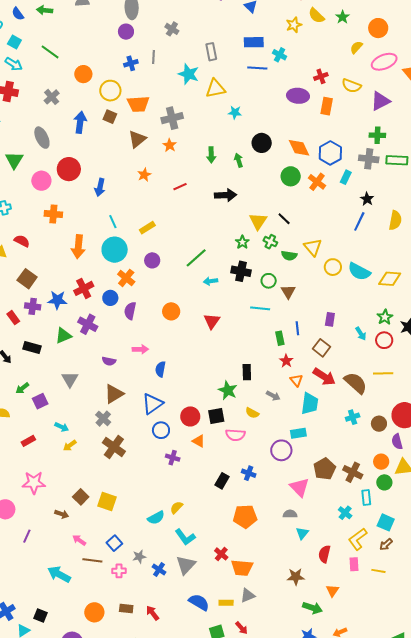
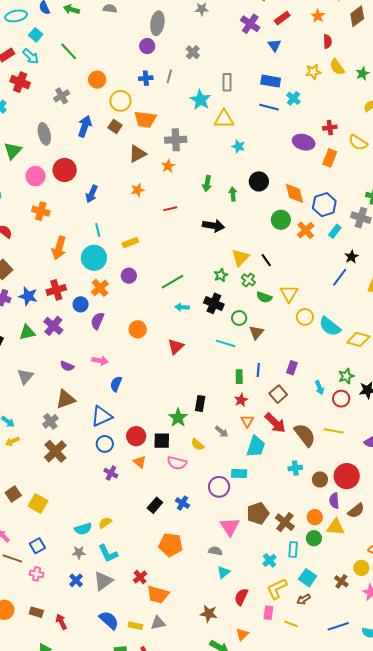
gray star: (139, 557) -> (79, 552), moved

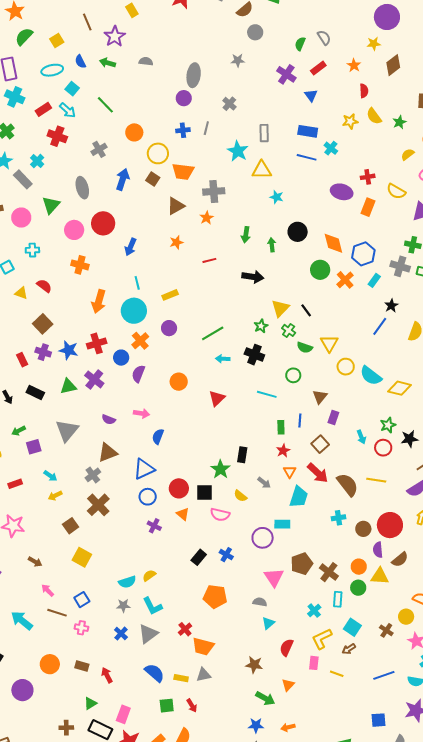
green circle: (239, 318) -> (293, 375), moved
brown triangle: (256, 332) -> (320, 397), moved
gray triangle: (25, 377) -> (67, 431), size x1.4
brown square: (13, 494) -> (71, 526), moved

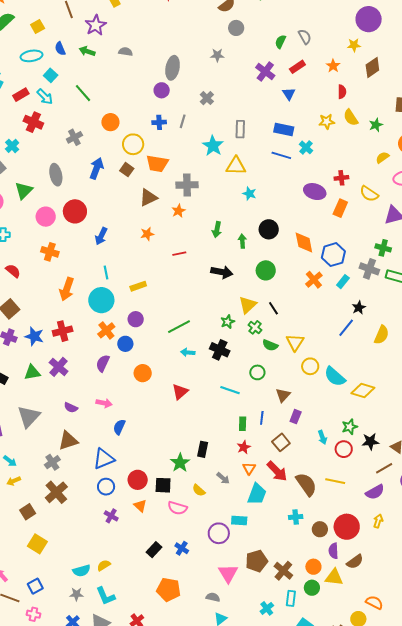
green circle: (320, 270) -> (266, 270), moved
blue circle: (121, 358) -> (125, 344), moved

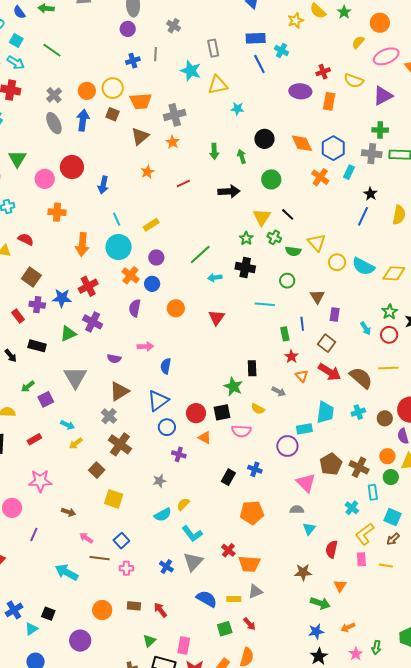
orange circle: (110, 122) -> (87, 91), moved
blue line: (281, 155) -> (259, 64), turned 60
gray ellipse: (56, 175) -> (54, 123), moved
cyan trapezoid: (257, 494) -> (325, 412), moved
gray star: (76, 594) -> (160, 481), moved

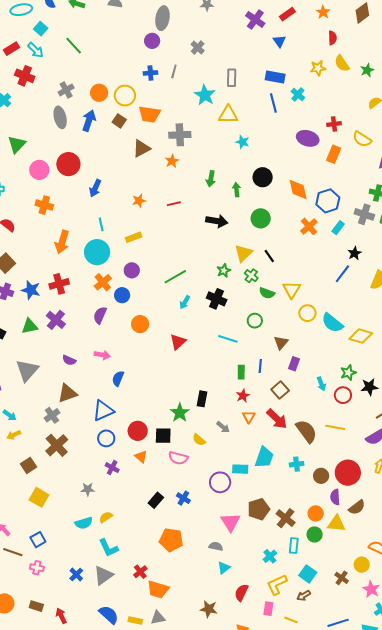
orange star: (147, 172) -> (139, 201), moved
cyan arrow: (215, 278) -> (185, 302), turned -64

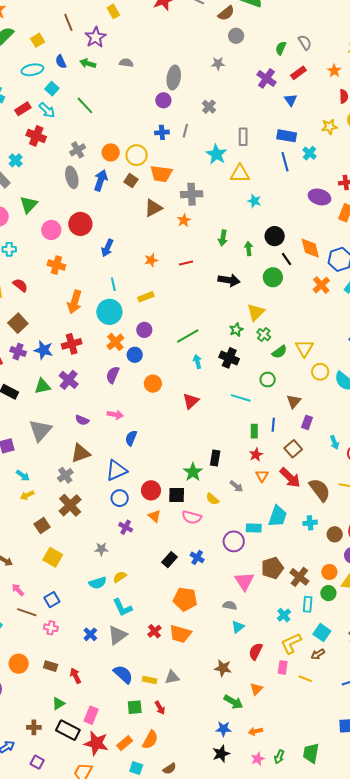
black line: (269, 256) -> (287, 259), moved
green semicircle: (267, 293) -> (280, 352), turned -56
cyan arrow: (185, 302) -> (197, 362), turned 136
orange trapezoid: (158, 589) -> (180, 634), moved

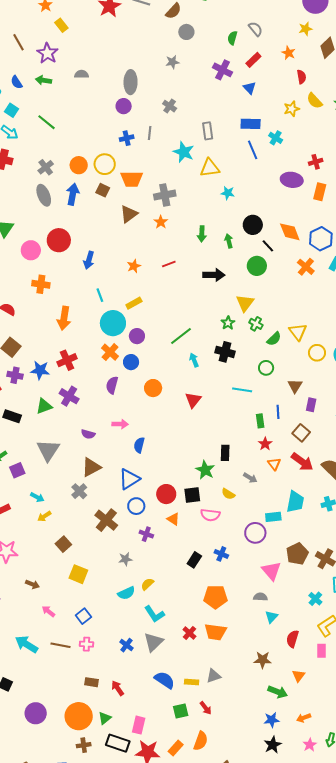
cyan circle: (109, 312) -> (113, 323), moved
brown cross: (70, 505) -> (106, 520), moved
brown line: (27, 612) -> (61, 645), moved
orange circle: (19, 664) -> (79, 716), moved, size x1.4

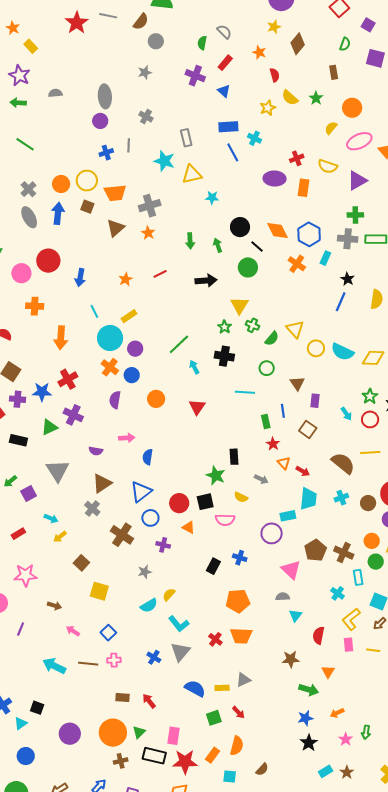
red arrow: (302, 462) -> (303, 471), moved, size x0.6

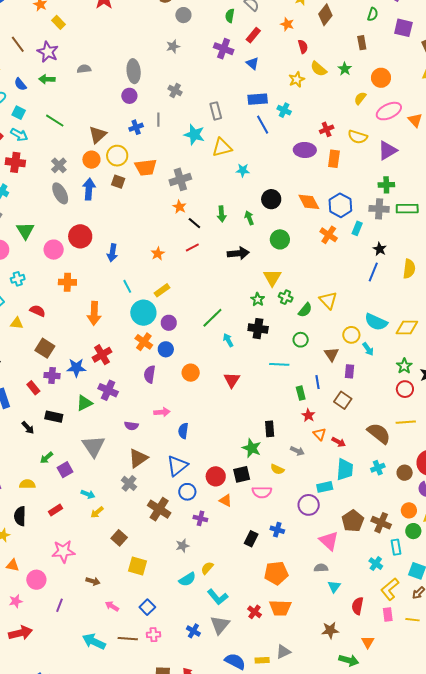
brown triangle: (116, 228) -> (98, 135), moved
black line: (257, 247) -> (194, 223), moved
yellow circle: (316, 348) -> (351, 335), moved
cyan arrow: (346, 414) -> (368, 349), moved

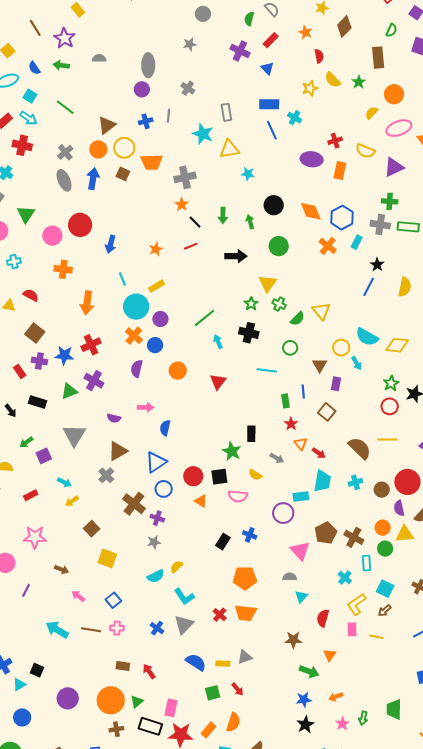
brown rectangle: (362, 43) -> (378, 58), size x1.5
purple cross: (200, 518) -> (157, 518), moved

